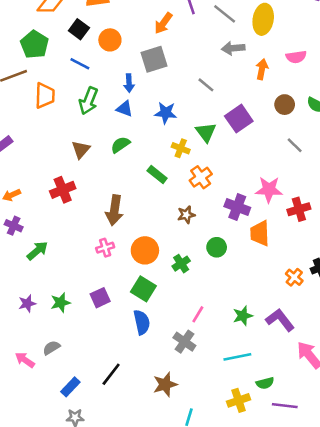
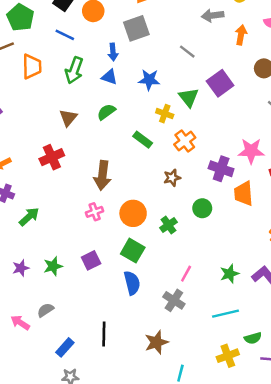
black line: (111, 374) -> (104, 334), turned -35

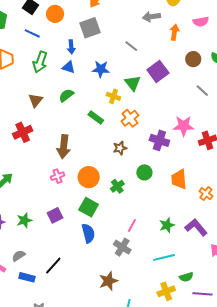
orange trapezoid: (244, 194) -> (179, 179), moved
black line: (104, 334) -> (53, 266), moved, turned 42
blue rectangle: (65, 347) -> (27, 277), moved, turned 63

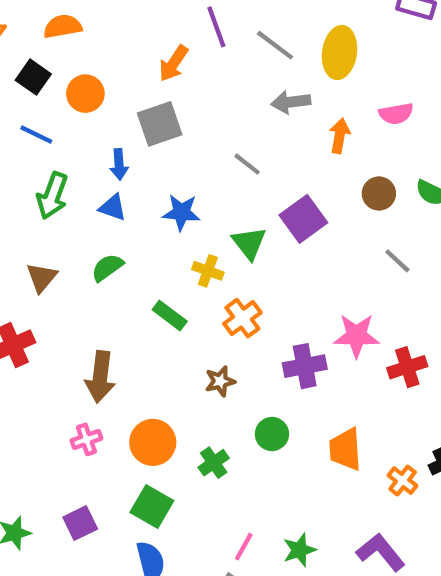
purple cross: (159, 140) -> (305, 366), turned -30
green star: (167, 225) -> (299, 550), moved

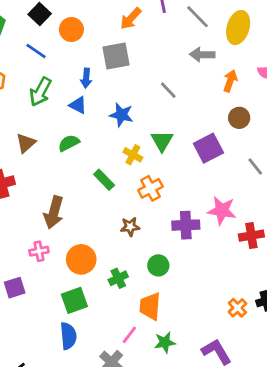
brown circle: (379, 194) -> (239, 118), moved
purple square: (303, 219) -> (208, 148), moved
orange trapezoid: (345, 449) -> (150, 306), moved
green square: (152, 507) -> (74, 300), turned 32
purple square: (80, 523) -> (15, 288), moved

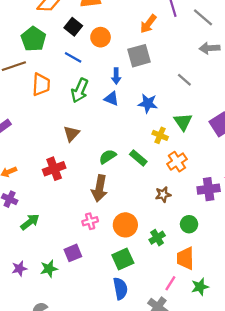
green semicircle: (69, 143) -> (108, 157), moved

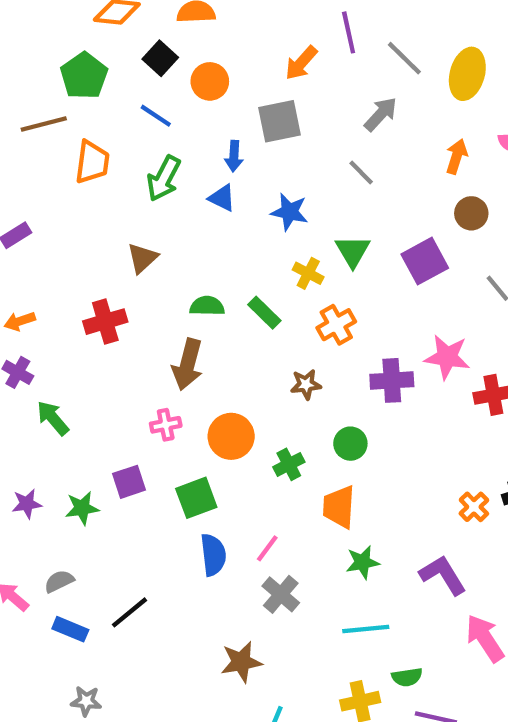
gray arrow: (210, 48) -> (381, 114), moved, turned 132
green semicircle: (108, 157) -> (207, 306), turned 30
green arrow: (30, 222) -> (53, 418), turned -96
green square: (123, 259) -> (196, 498), moved
pink line: (170, 283) -> (267, 548), moved

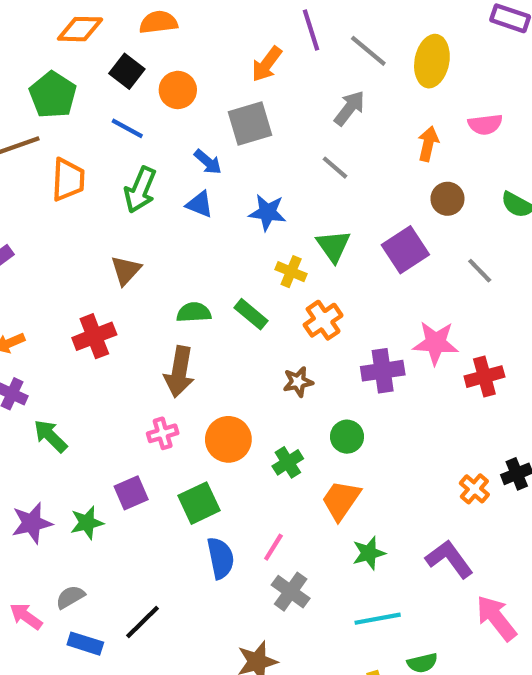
blue arrow: (234, 156) -> (208, 162), turned -48
purple star: (27, 504) -> (32, 523), size x1.4
orange trapezoid: (339, 507) -> (341, 500), turned 36

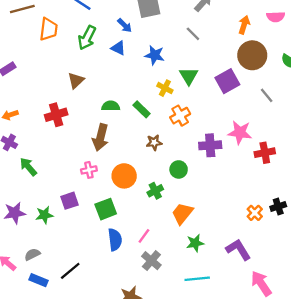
brown circle: (447, 199) -> (252, 55), size x1.6
brown star: (298, 382) -> (154, 142), moved
green circle: (347, 437) -> (179, 169), moved

